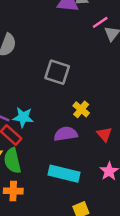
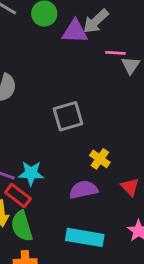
pink line: (100, 22) -> (115, 53), turned 42
gray square: (57, 72) -> (68, 116), turned -30

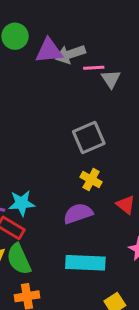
gray arrow: (96, 21) -> (70, 54), moved, turned 32
gray square: (68, 116) -> (89, 137), moved

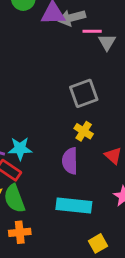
purple semicircle: (78, 213) -> (70, 161), turned -75

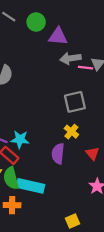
gray arrow: (72, 18) -> (70, 58), moved
pink line: (92, 31) -> (85, 68), moved
cyan rectangle: (74, 206) -> (31, 186), moved

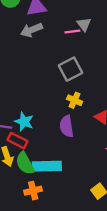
gray arrow: (70, 58) -> (31, 30), moved
cyan star: (20, 139) -> (24, 122), turned 30

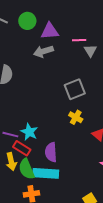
pink line: (72, 31) -> (79, 40), moved
purple semicircle: (67, 126) -> (51, 152), moved

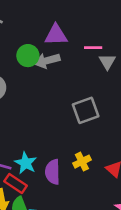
green circle: (27, 21) -> (28, 56), moved
yellow cross: (76, 117) -> (82, 162), moved, turned 32
purple semicircle: (51, 152) -> (53, 172), moved

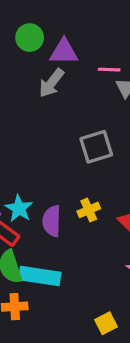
green circle: (28, 56) -> (30, 38), moved
gray arrow: (47, 61) -> (51, 83), turned -40

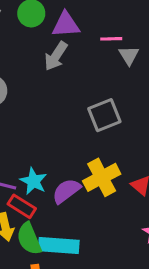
yellow cross: (89, 210) -> (102, 177), size x1.6
purple semicircle: (52, 221) -> (66, 191), turned 56

